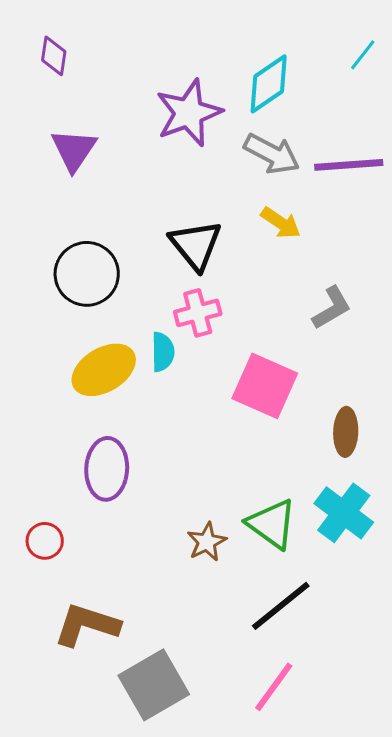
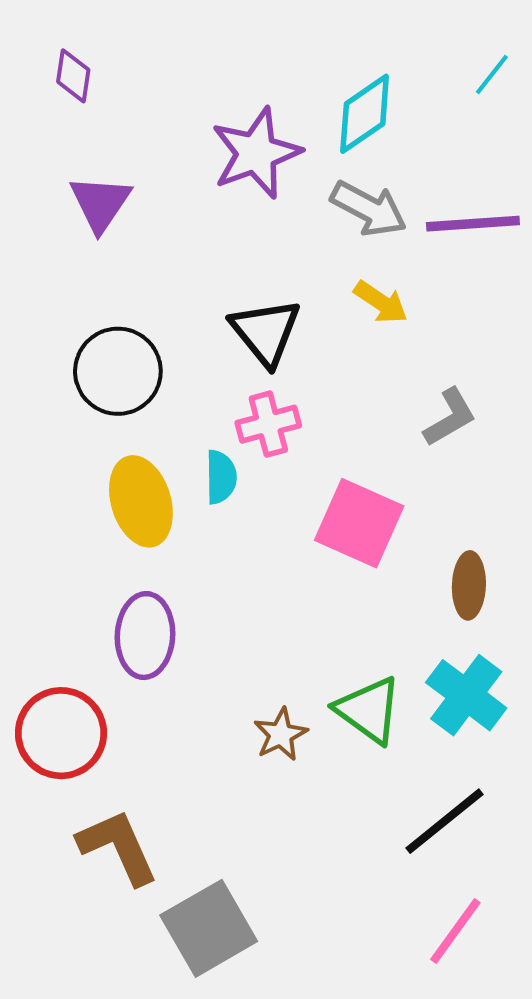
yellow ellipse: (104, 370) -> (141, 501), turned -76
red circle: (45, 541) -> (61, 733), size x1.8
black line: (281, 606) -> (445, 821), moved
brown L-shape: (87, 625) -> (118, 847), turned 48
pink line: (274, 687) -> (455, 931), moved

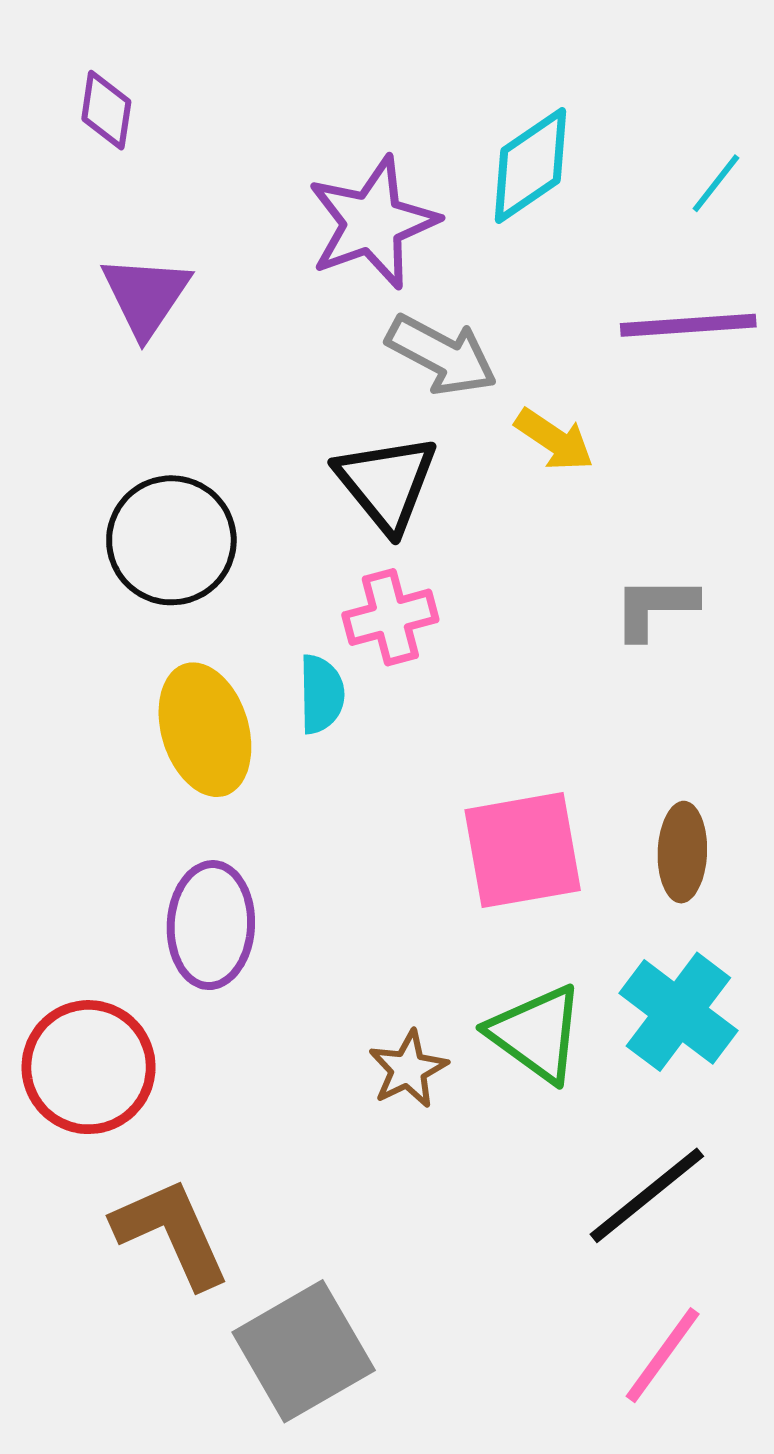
cyan line: (492, 74) -> (716, 183), moved
gray arrow: (369, 209) -> (442, 355), moved
gray L-shape: (450, 417) -> (655, 607), turned -150
pink square: (359, 523) -> (523, 850), moved, turned -34

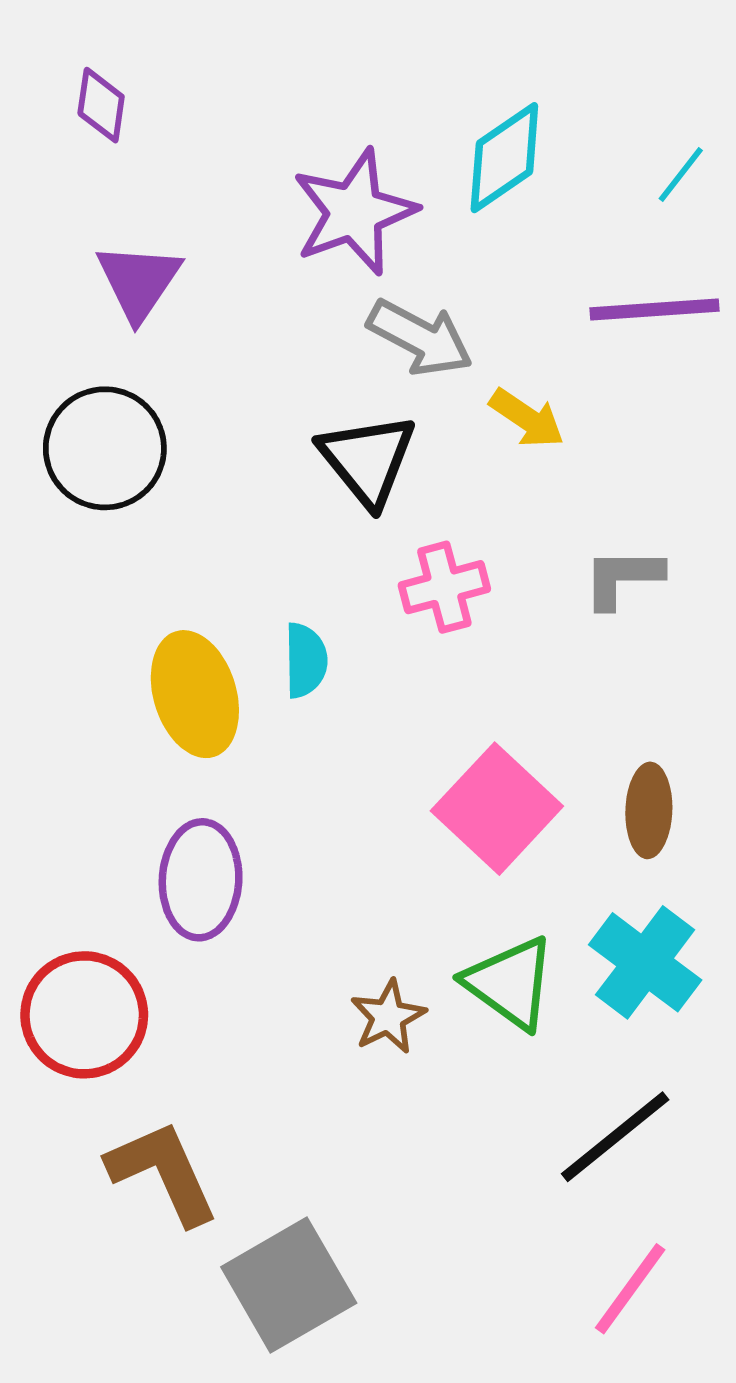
black circle: (171, 540) -> (105, 448), moved
pink cross: (390, 617) -> (444, 587), moved
pink square: (523, 850) -> (497, 809), turned -37

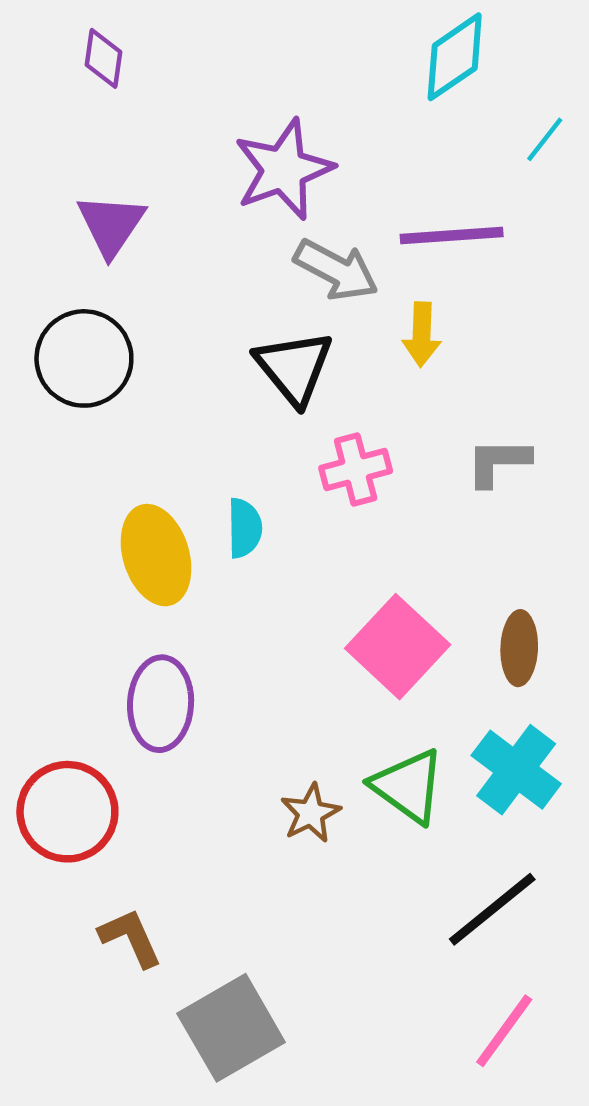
purple diamond: (101, 105) -> (103, 58), moved
cyan diamond: (504, 158) -> (455, 57), moved
purple line: (654, 310) -> (452, 235), moved
yellow arrow: (527, 418) -> (422, 334), turned 58
brown L-shape: (163, 1172) -> (131, 938), size x0.7

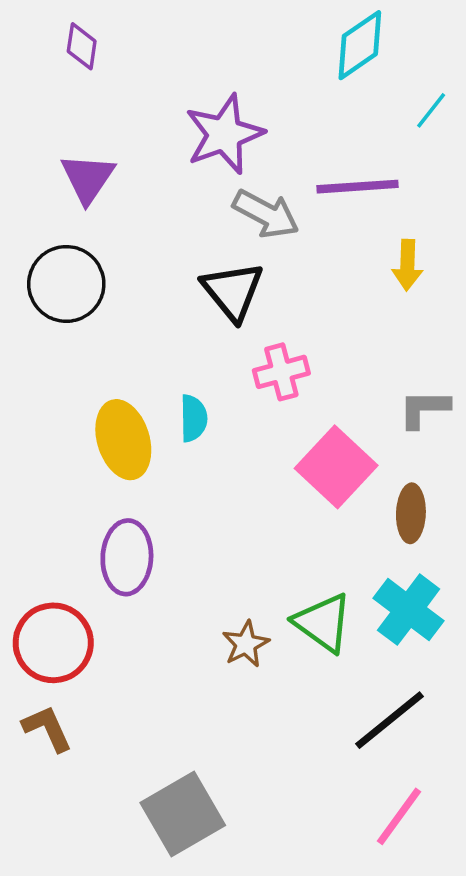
yellow arrow: (422, 334) -> (407, 265), moved
gray L-shape: (498, 462) -> (424, 409), moved
pink square: (398, 647) -> (336, 467), moved
brown L-shape: (131, 938) -> (47, 728), moved

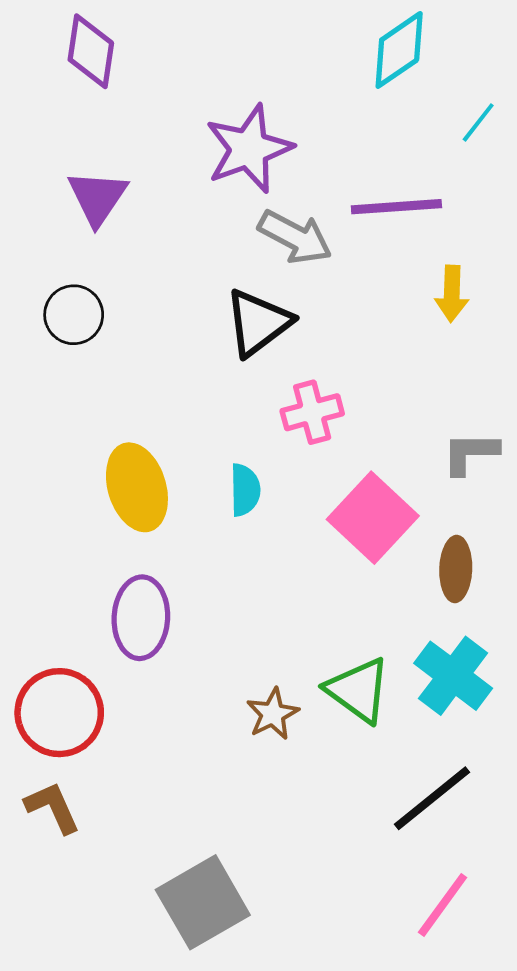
purple diamond: (82, 46) -> (91, 51), size x1.4
black circle: (66, 284) -> (74, 315), size x0.7
black triangle: (233, 291) -> (258, 323), turned 32
cyan semicircle: (193, 418) -> (245, 490), moved

